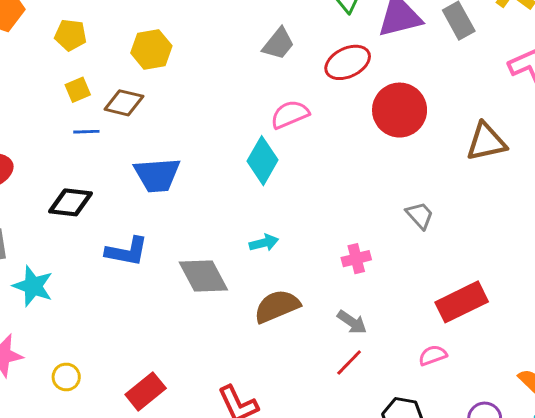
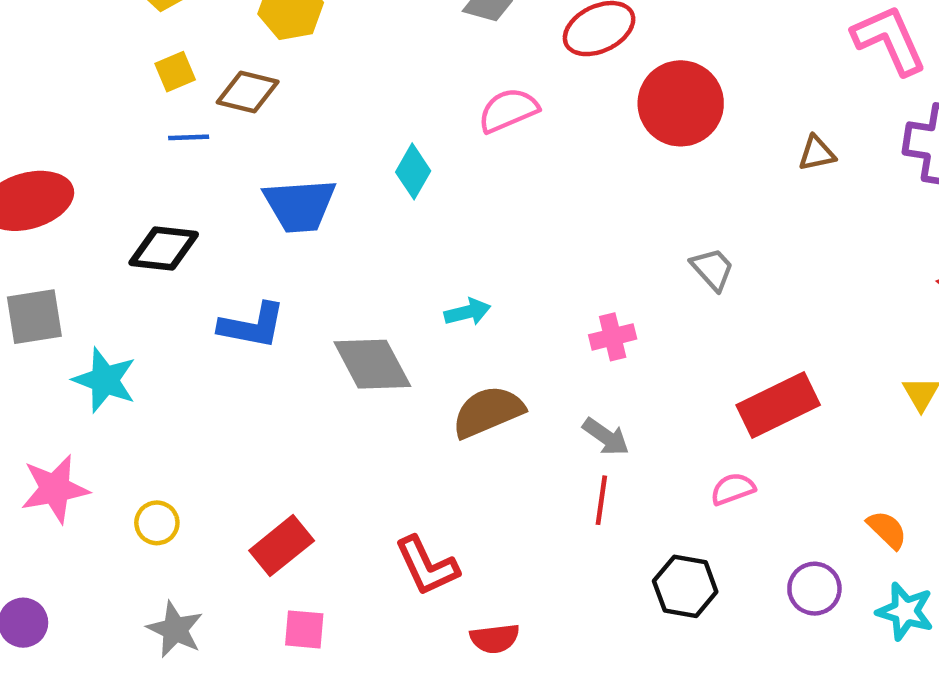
brown triangle: (486, 142) -> (817, 153), size x0.6
cyan diamond: (262, 161) -> (413, 171), moved, size x0.7
red line: (349, 363) -> (601, 500), turned -36

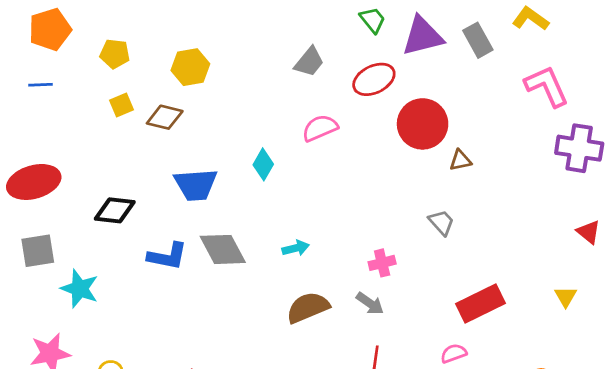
blue line: (189, 137) -> (40, 85), moved
brown triangle: (817, 153) -> (460, 160), moved
gray diamond: (372, 364) -> (223, 249), moved
gray arrow: (606, 437) -> (370, 303), moved

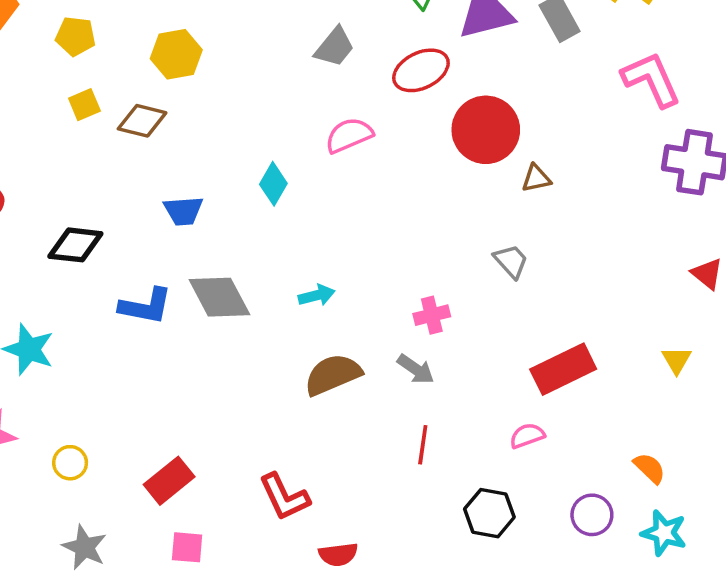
blue trapezoid: (196, 185) -> (183, 211), size x0.7

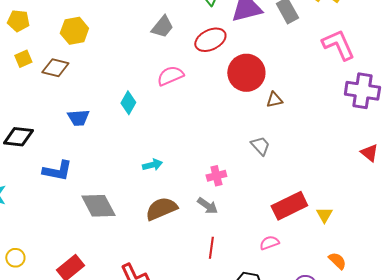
gray diamond: (219, 297) -> (98, 206), moved
yellow triangle: (677, 360) -> (324, 215), moved

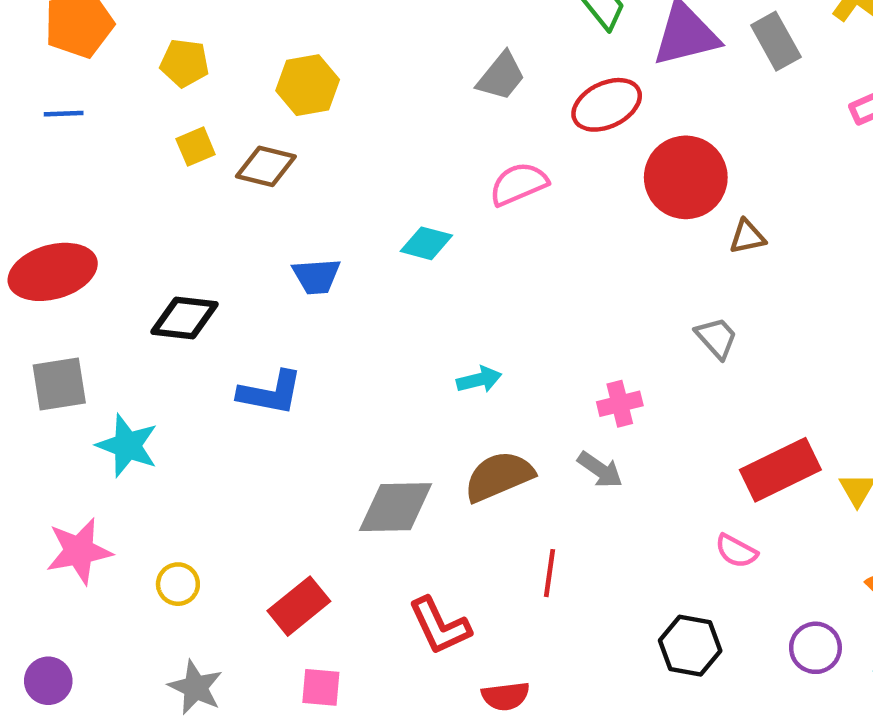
cyan diamond: (128, 103) -> (426, 243), turned 75
gray diamond: (98, 206) -> (396, 507), moved, turned -63
pink semicircle: (269, 243) -> (736, 551), turned -132
red line: (211, 248) -> (549, 573), moved

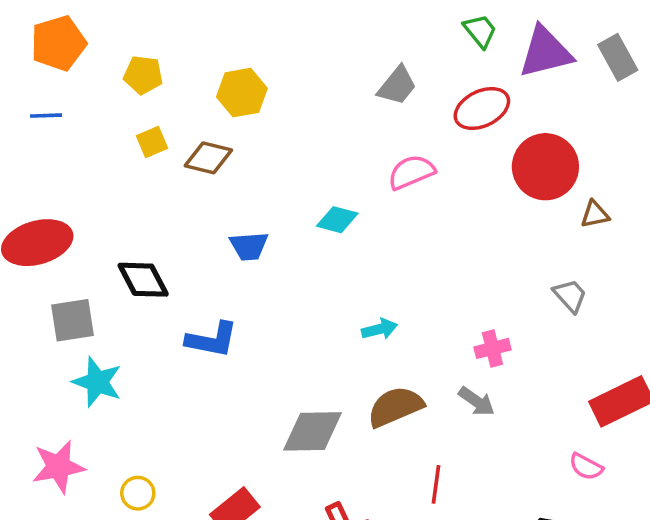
black diamond: (185, 318) -> (143, 280), turned 56
gray square: (59, 384) -> (73, 320), moved

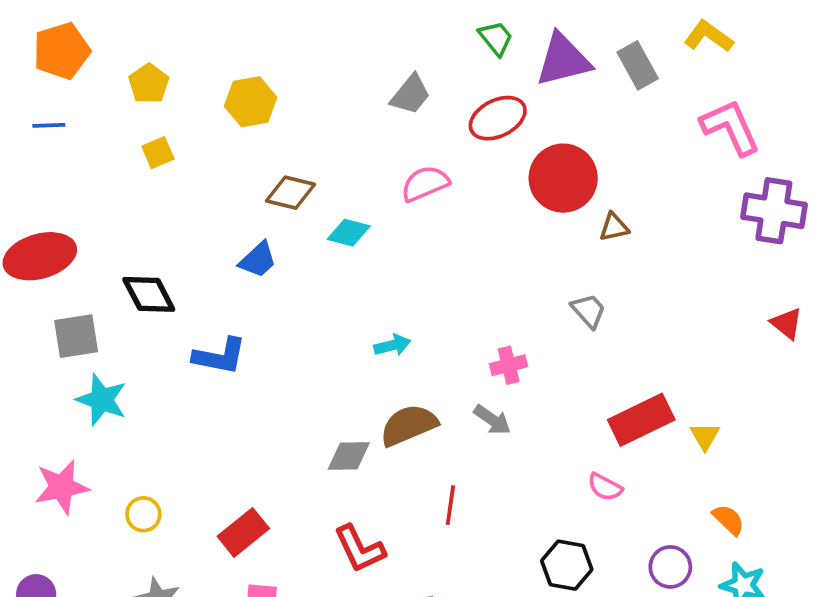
yellow pentagon: (143, 75) -> (149, 84), turned 30
brown diamond: (208, 158) -> (291, 193), moved
blue trapezoid: (249, 246) -> (258, 260), turned -39
gray diamond: (312, 431) -> (349, 456), moved, size x0.7

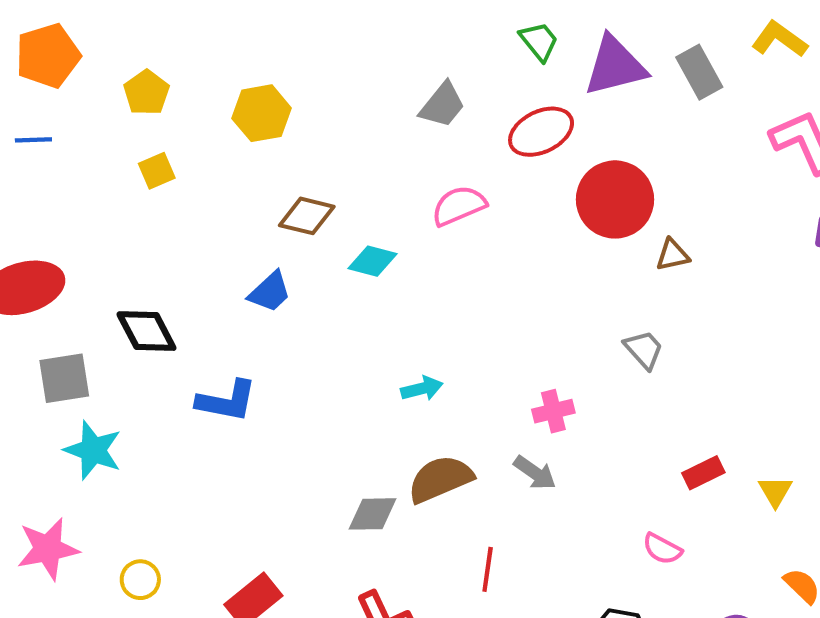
red rectangle: (641, 420) -> (703, 473), size x0.6

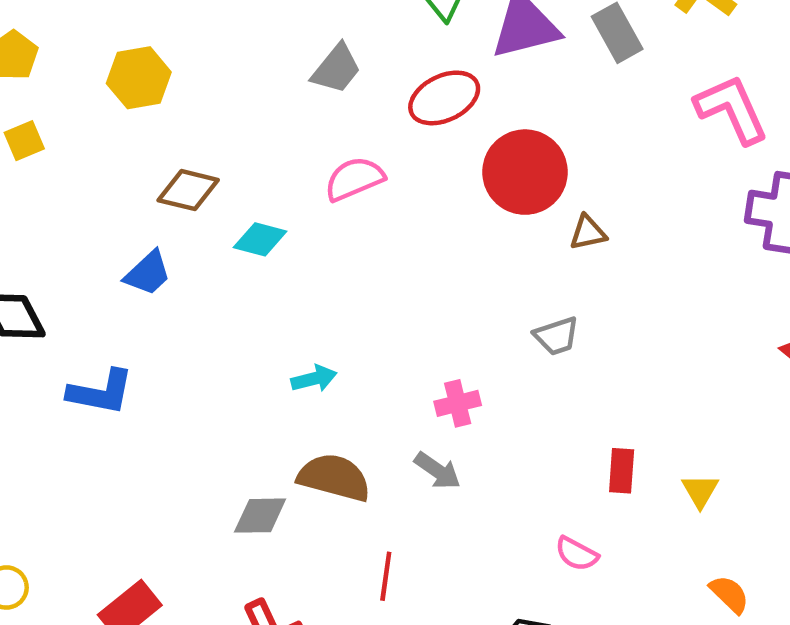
gray trapezoid: (644, 350) -> (556, 336), turned 114
red rectangle: (703, 473) -> (622, 471), turned -60
brown semicircle: (440, 479) -> (334, 477), turned 38

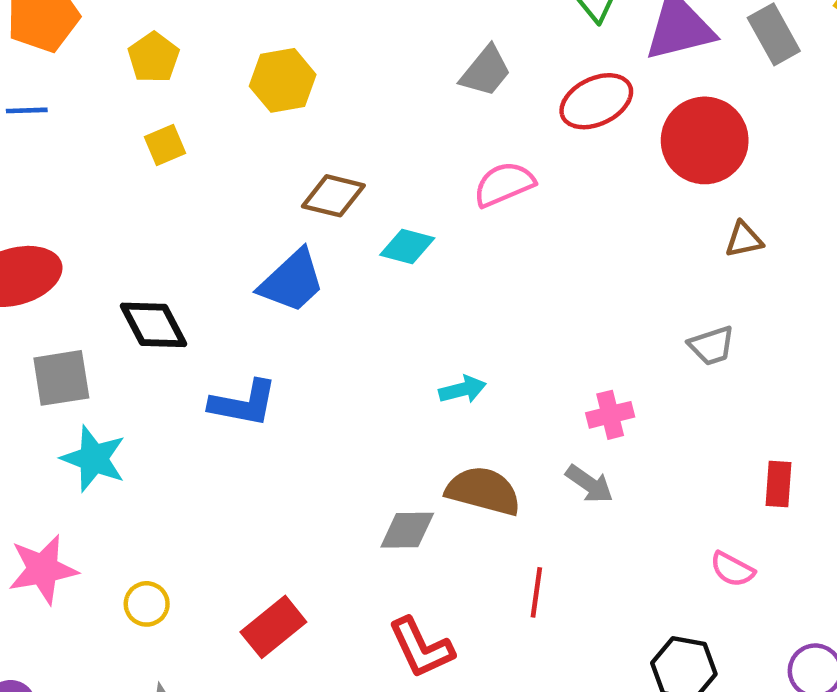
red circle: (525, 172) -> (705, 140), moved
blue trapezoid: (148, 273) -> (292, 281), size x1.4

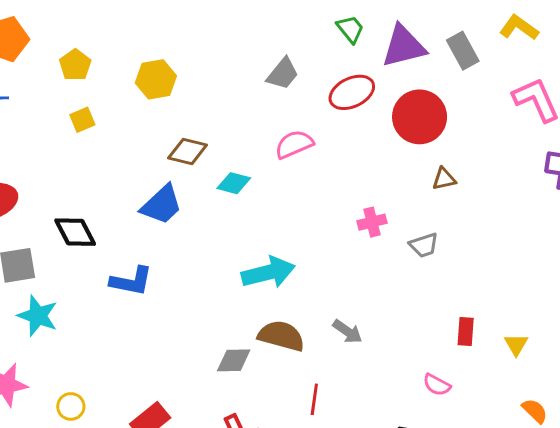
cyan arrow: (463, 389) -> (268, 272), size x1.8
pink cross: (610, 415) -> (372, 222), moved

